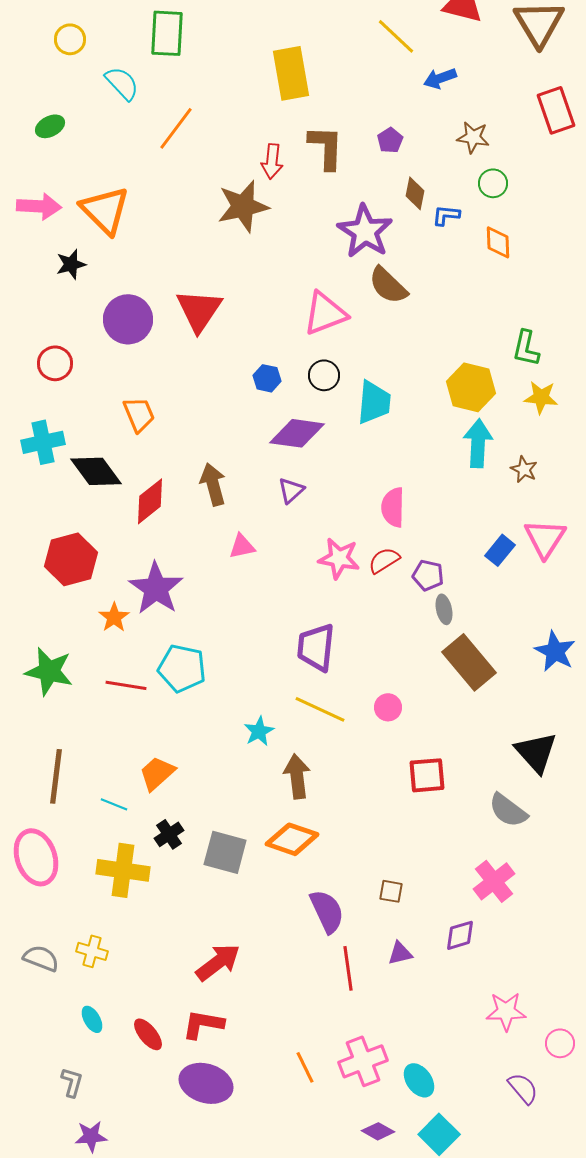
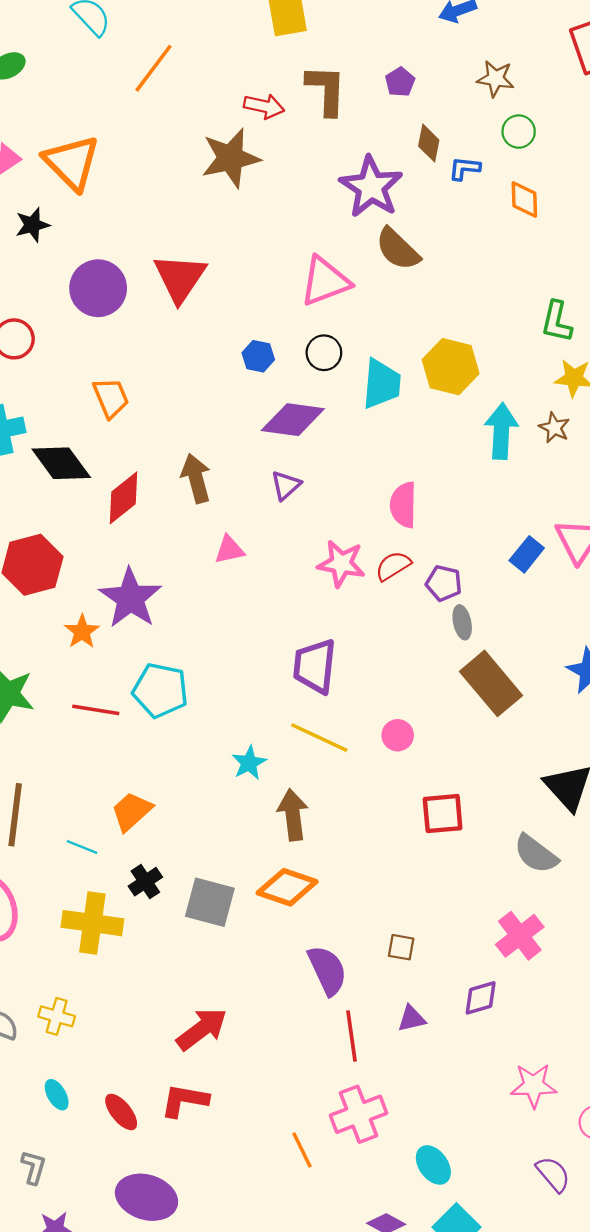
red arrow: (272, 161) -> (264, 106), turned -84
yellow hexagon: (471, 387) -> (451, 367), moved
brown star: (524, 469) -> (554, 428), moved
pink cross: (363, 1061) -> (358, 1114), moved
purple ellipse: (206, 1083) -> (146, 1197), moved

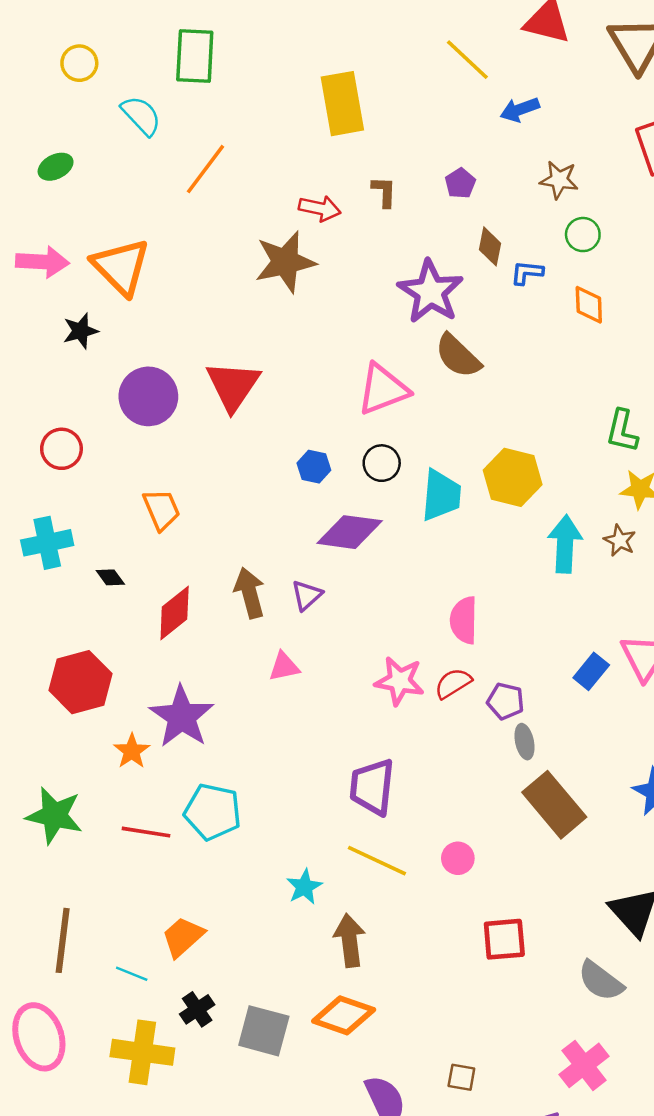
brown L-shape: (326, 90) -> (384, 192), size x0.6
black diamond: (61, 463) -> (110, 577), size x0.5
purple triangle: (286, 485) -> (307, 595), moved

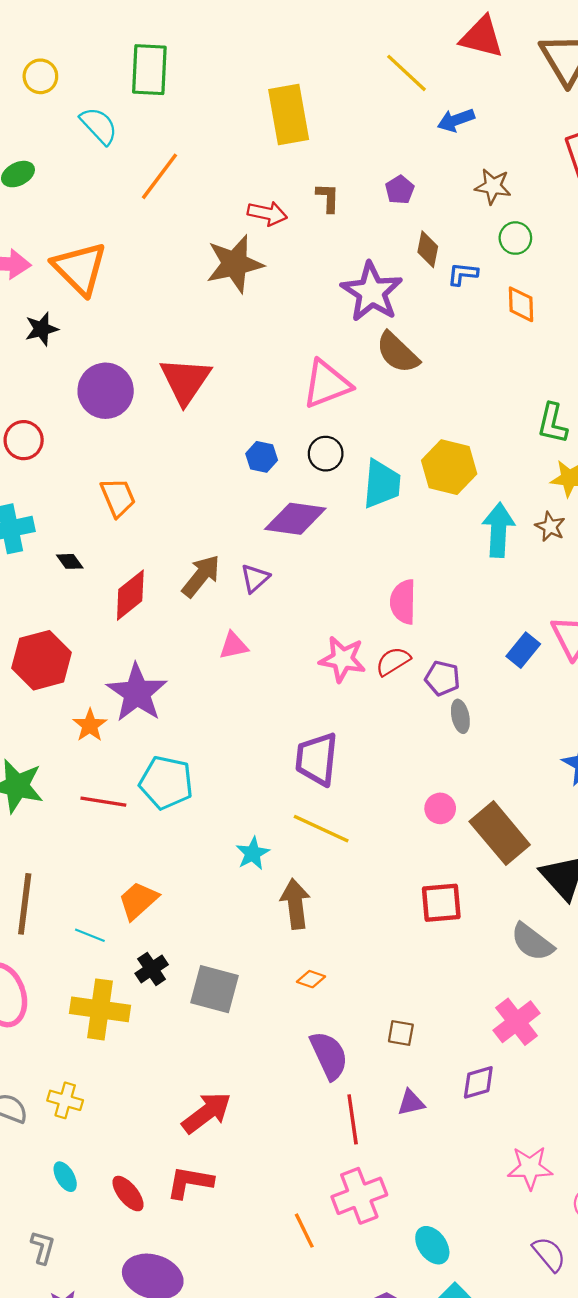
brown arrow: (250, 593) -> (201, 576), turned 54
brown rectangle: (554, 805) -> (500, 833), moved
pink circle: (458, 858) -> (440, 808), moved
orange diamond: (344, 1015) -> (311, 979), moved, size x0.5

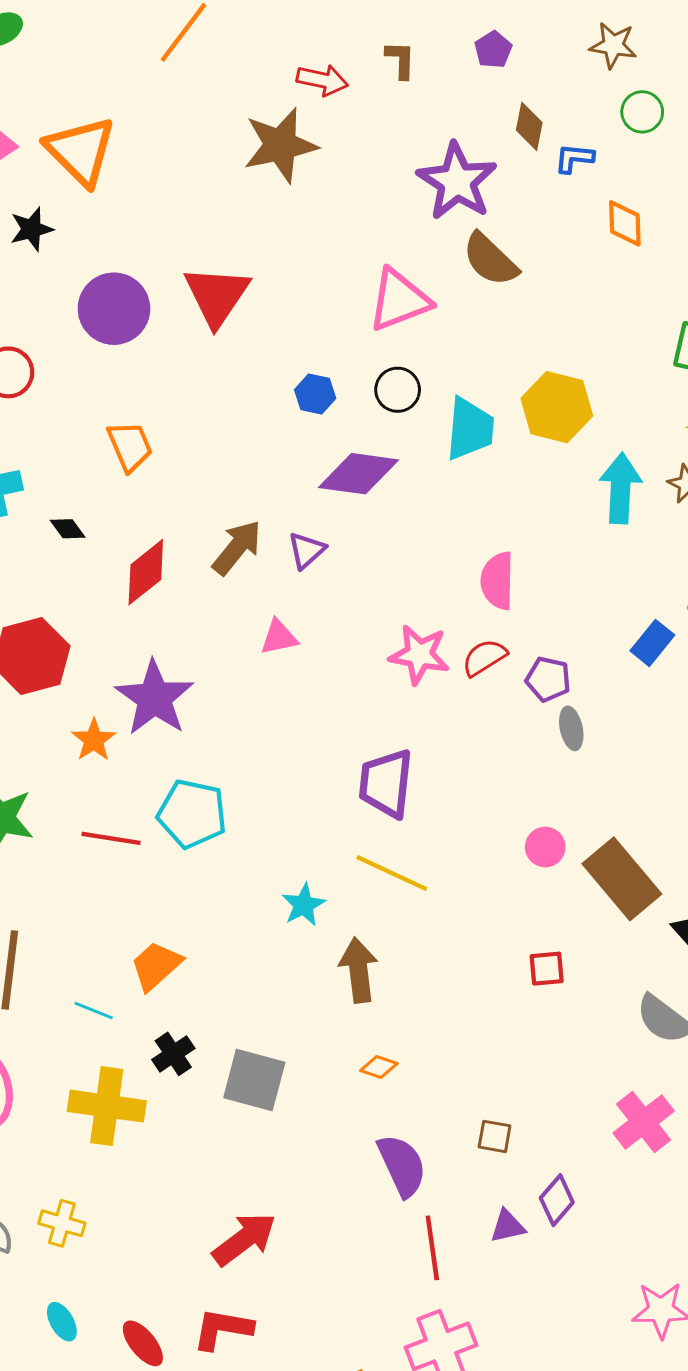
orange diamond: (521, 304) -> (625, 223), moved
red square: (441, 903) -> (547, 969), size x0.7
purple diamond: (478, 1082) -> (557, 1200), moved, turned -33

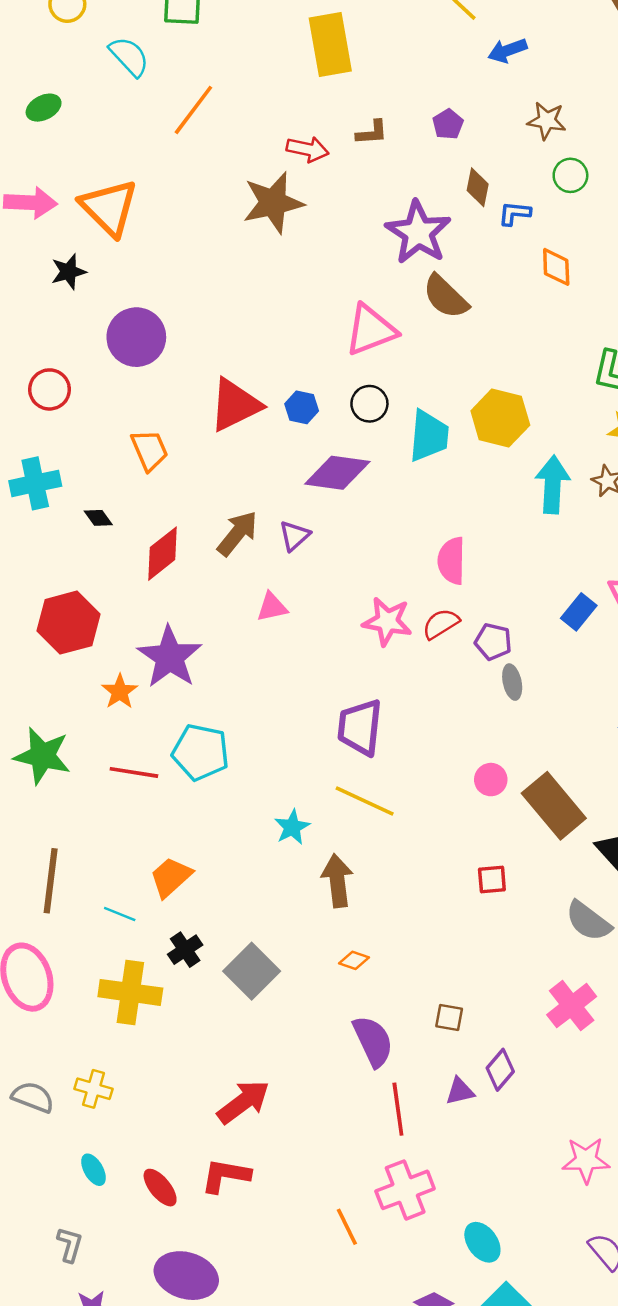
brown L-shape: (400, 60) -> (372, 133), turned 84
red triangle: (217, 296) -> (235, 405), moved, turned 30
gray square: (254, 1080) -> (252, 971), turned 30

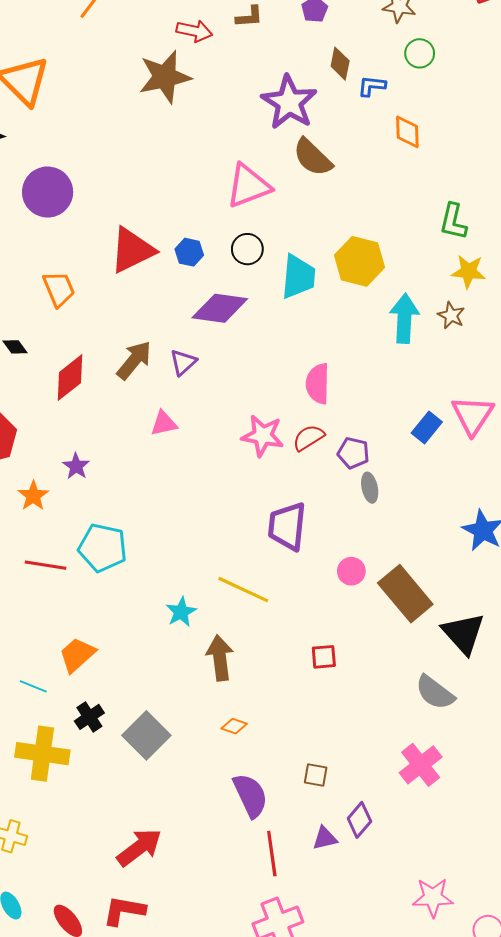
purple star: (170, 657) -> (76, 466), size x0.5
purple trapezoid: (360, 727) -> (287, 526), moved
red square: (492, 879) -> (324, 657), moved

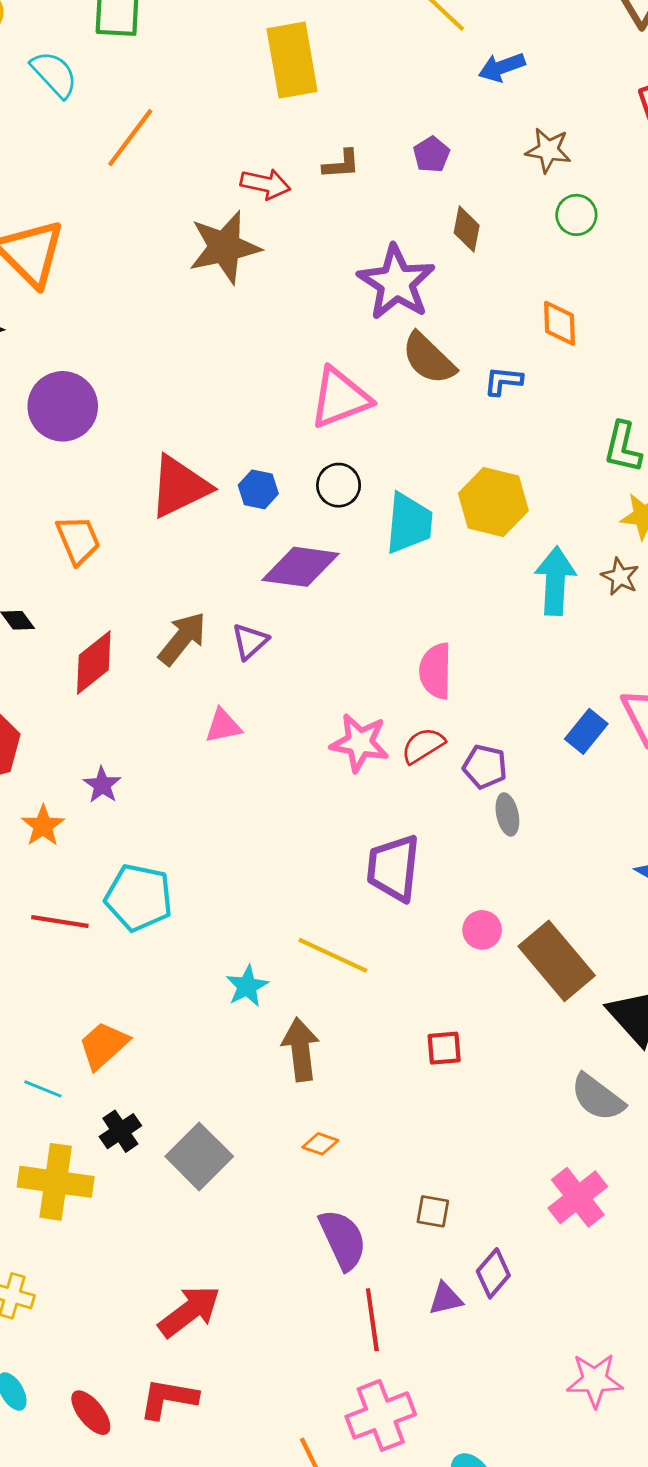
blue L-shape: (372, 86) -> (503, 381), moved

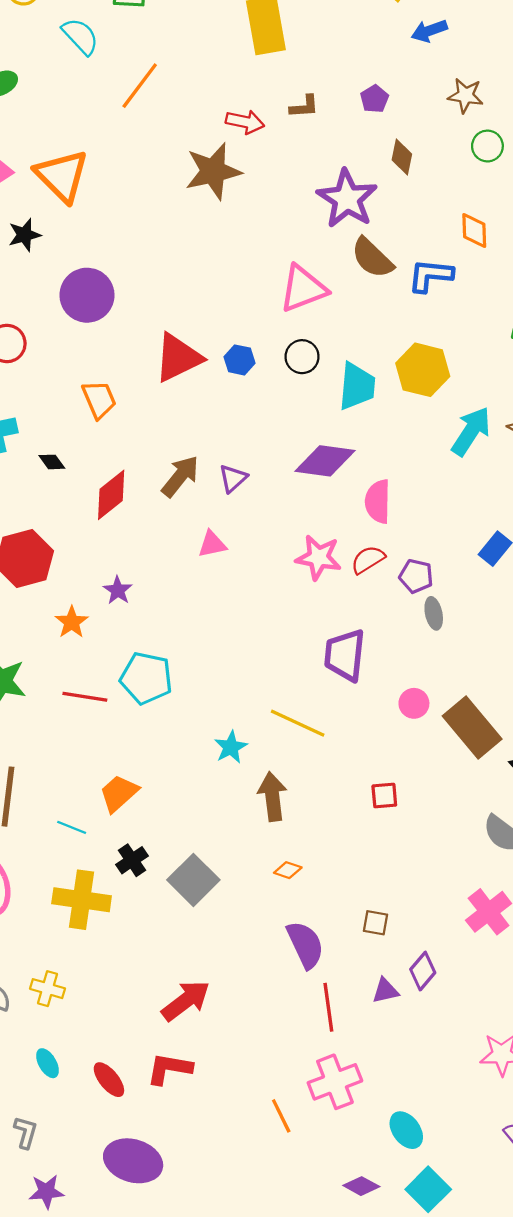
blue L-shape: (503, 381) -> (430, 275), size x1.5
purple diamond: (301, 567) -> (325, 461), moved
cyan arrow: (555, 581) -> (471, 431), turned 30

